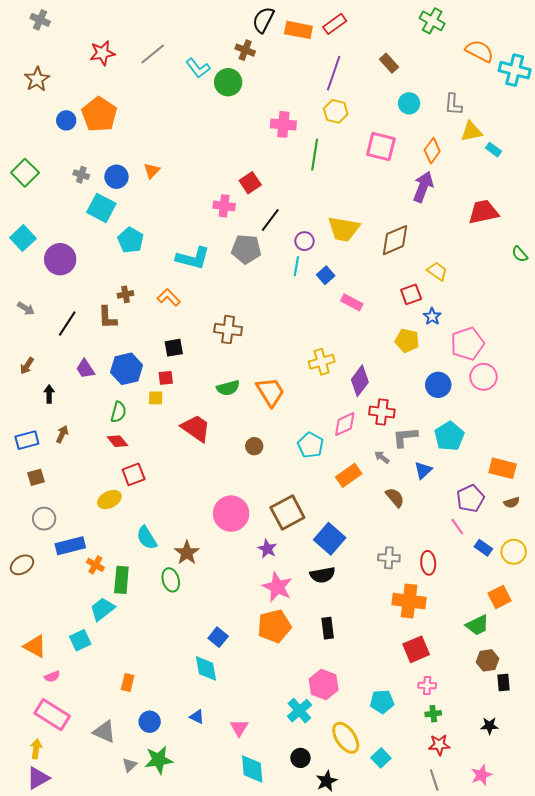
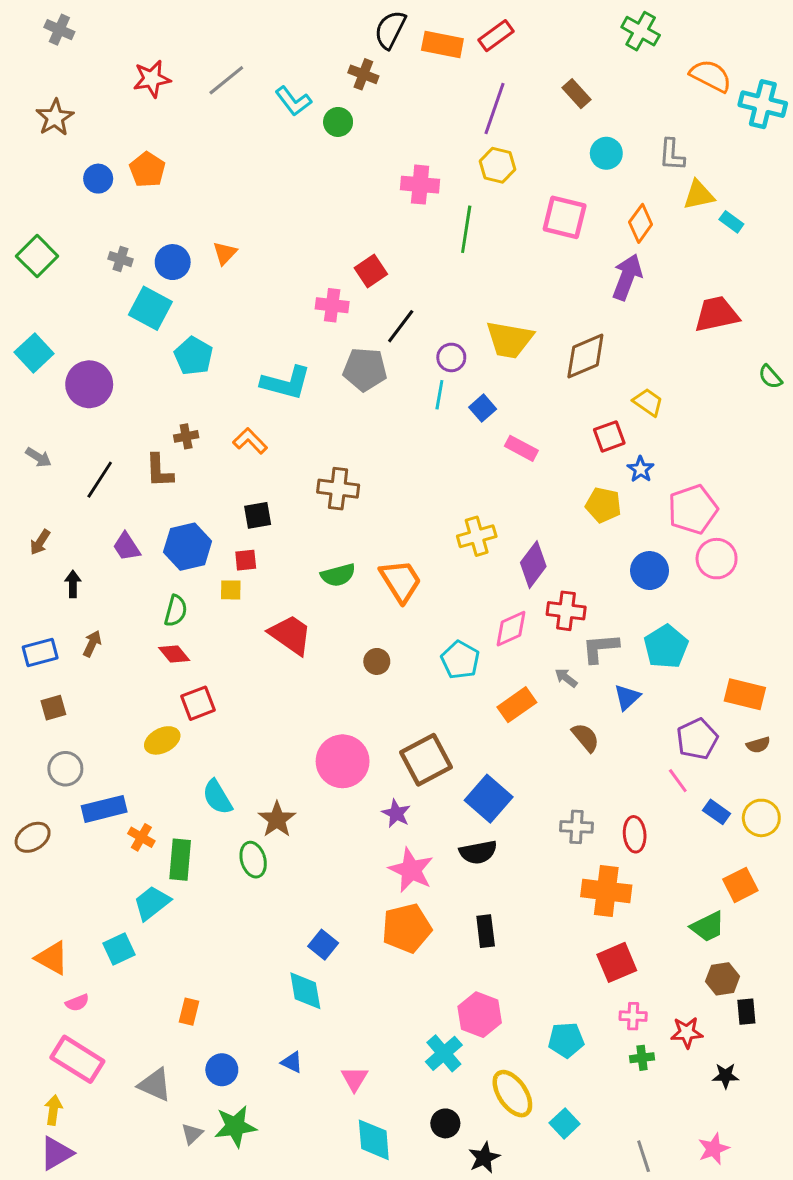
green circle: (228, 82) -> (338, 122), size x0.7
orange pentagon: (99, 114) -> (147, 170), size x0.7
red star: (439, 745) -> (687, 1032), moved

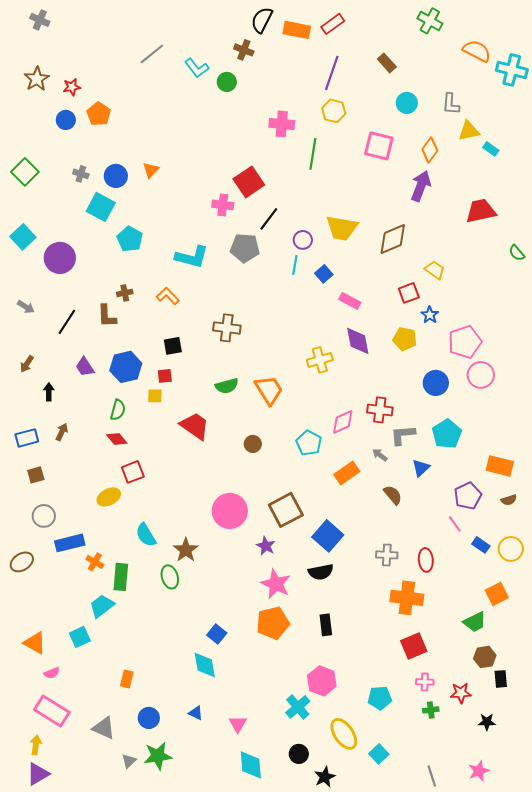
red star: (152, 79) -> (72, 87), moved, size x0.7
red square: (371, 271) -> (249, 182), size x1.4
purple diamond: (533, 565) -> (358, 341), moved, turned -48

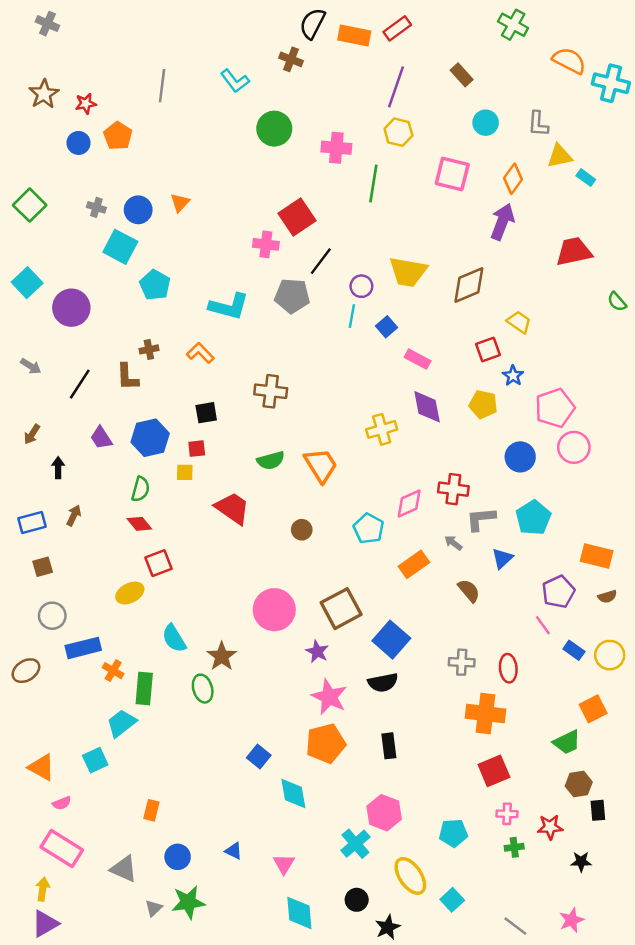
gray line: (152, 54) -> (162, 86), moved, turned -44
green circle: (227, 82) -> (274, 129), moved, size x1.5
cyan diamond: (205, 665) -> (293, 794), moved
gray line: (432, 776) -> (515, 926), turned -35

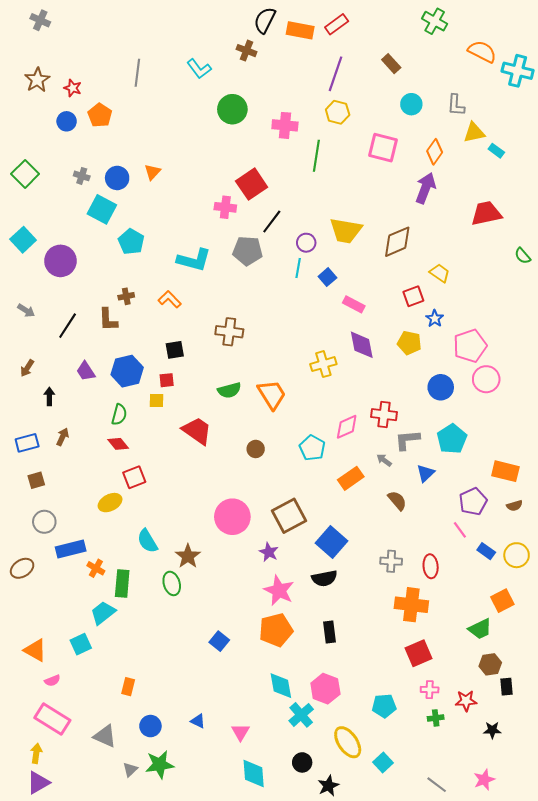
red star: (86, 104) -> (73, 88), turned 30
cyan diamond: (293, 794) -> (281, 686), moved

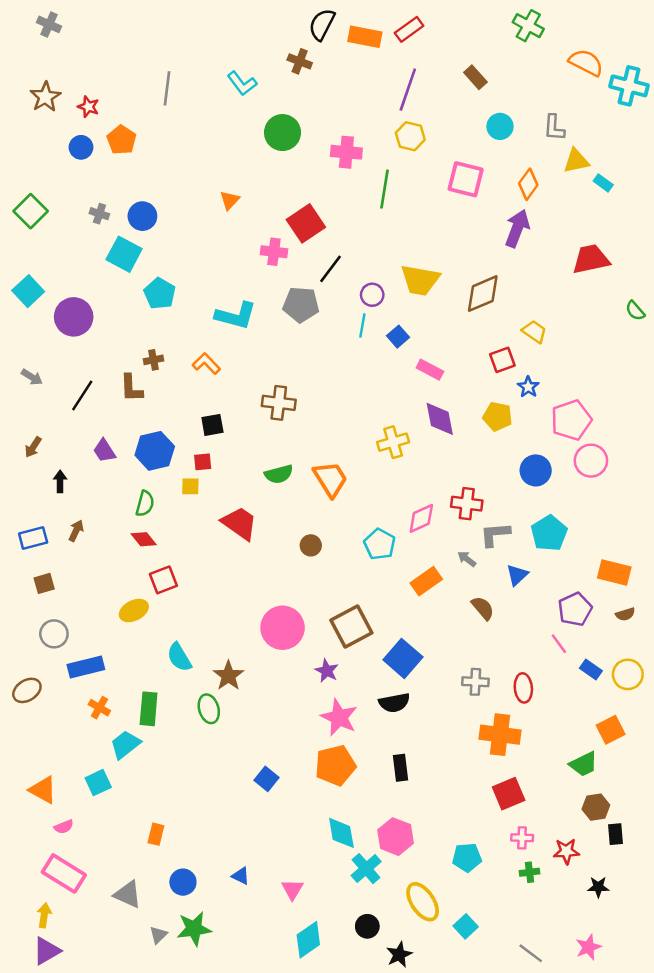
orange triangle: (152, 172) -> (230, 200), moved
orange cross: (96, 568) -> (99, 708), moved
cyan diamond: (254, 774) -> (308, 940), turned 60

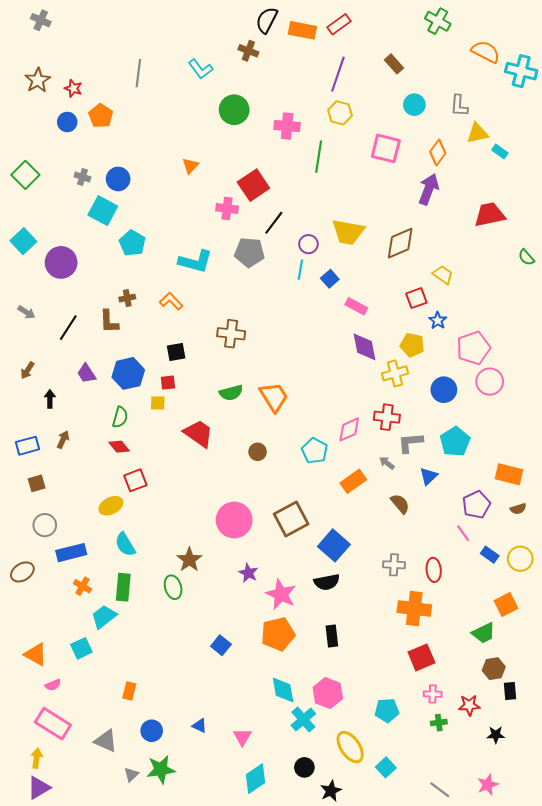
yellow cross: (393, 442) -> (395, 373), moved
cyan semicircle: (179, 657) -> (125, 544), moved
purple star: (327, 671) -> (248, 573), moved

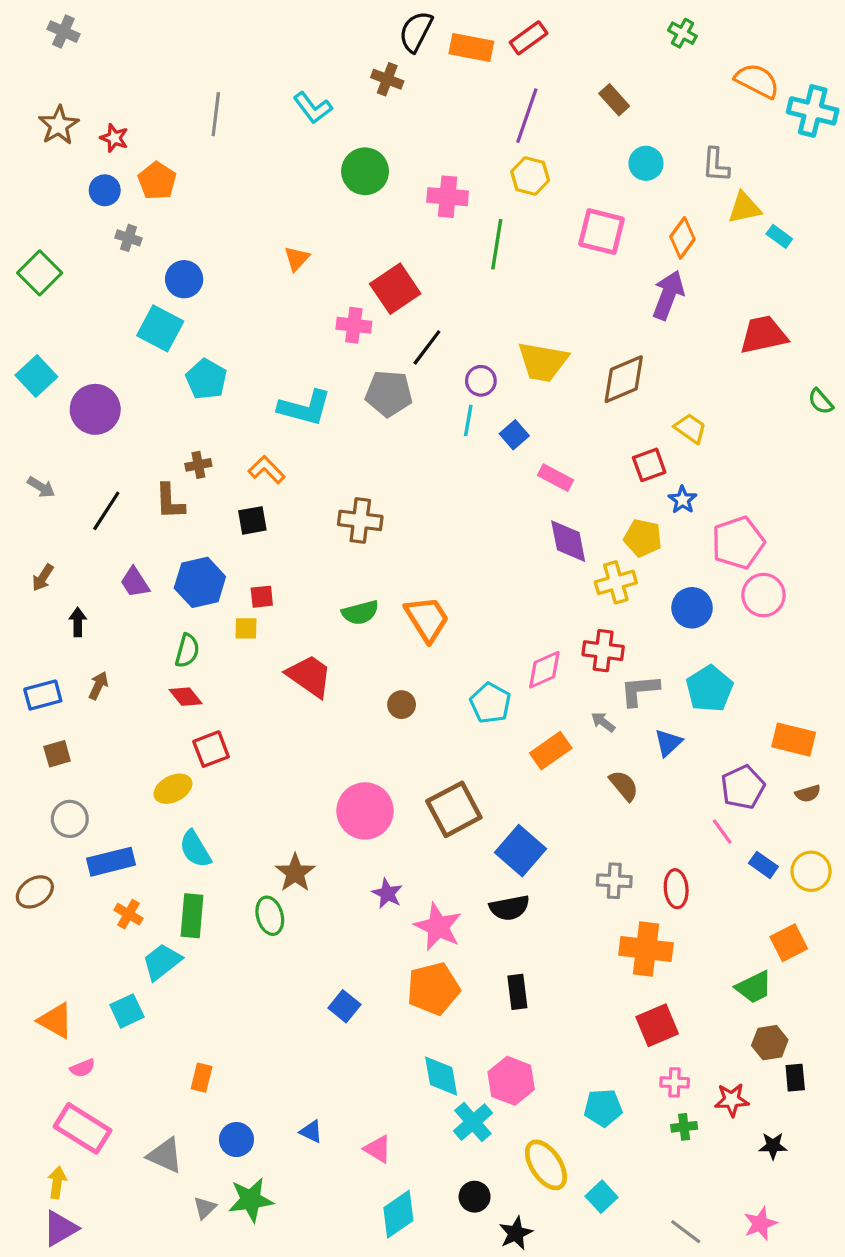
green cross: (438, 21) -> (682, 33), size x0.7
gray cross: (82, 177) -> (129, 238), moved
black square: (176, 352) -> (252, 520), moved
pink triangle: (242, 737) -> (378, 1149), turned -30

